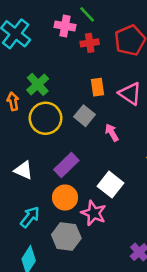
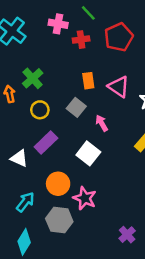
green line: (87, 14) -> (88, 13), moved
yellow circle: (46, 118) -> (40, 110), size x0.6
purple rectangle: (66, 165) -> (46, 143), moved
white square: (110, 185) -> (88, 153), moved

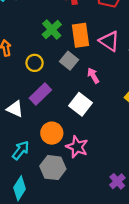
green cross: (33, 78) -> (52, 30), moved
orange rectangle: (88, 81) -> (81, 35), size x1.5

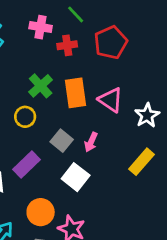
gray square: (69, 61) -> (62, 141), moved
yellow circle: (35, 63) -> (25, 117), moved
pink arrow: (93, 76) -> (91, 142), turned -126

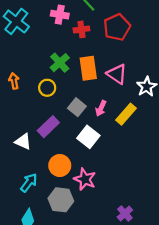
yellow rectangle: (141, 162) -> (126, 114), moved

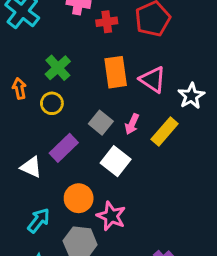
green cross: (60, 63) -> (58, 68), moved
yellow circle: (47, 88) -> (52, 103), moved

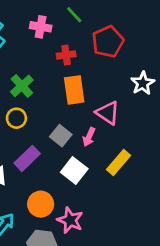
red cross: (107, 22) -> (66, 55), moved
pink triangle: (153, 80) -> (108, 113), moved
white star: (191, 96) -> (143, 83), moved
yellow rectangle: (165, 131) -> (119, 162), moved

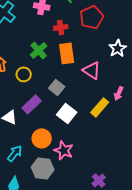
green cross: (22, 86) -> (39, 50), moved
pink arrow: (89, 137) -> (119, 93), moved

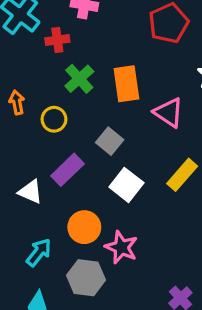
red cross: (61, 27) -> (57, 40), moved

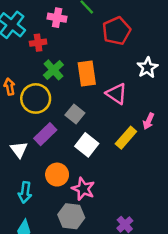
yellow circle: (54, 119) -> (36, 98), size x1.6
white triangle: (30, 192) -> (19, 150), turned 30
cyan arrow: (39, 252) -> (25, 192), turned 150
gray hexagon: (86, 278) -> (71, 216), moved

